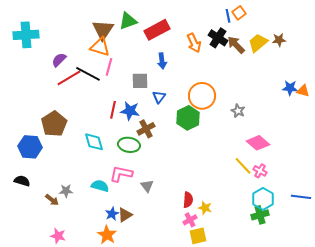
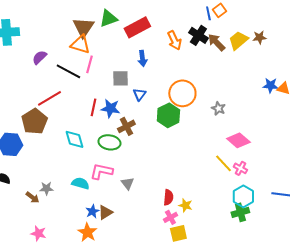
red line: (69, 78) -> (49, 98), moved

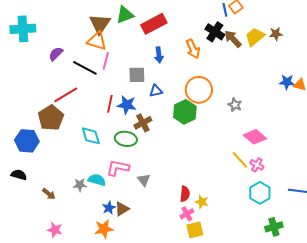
orange arrow: (174, 40) -> (193, 49), moved
blue triangle: (139, 94) -> (156, 91), turned 40
gray star: (46, 188) -> (80, 185), moved
green cross: (240, 212) -> (274, 227), moved
orange star: (87, 232) -> (104, 229), turned 30

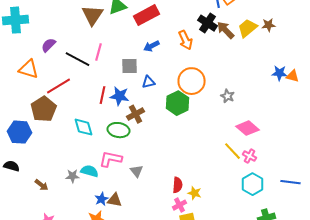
orange triangle: (97, 41) -> (28, 69), moved
blue arrow: (159, 55) -> (152, 46), turned 70
brown triangle: (122, 209) -> (114, 200), turned 42

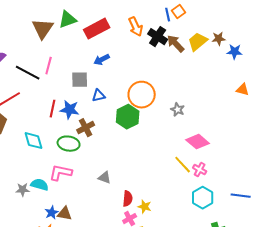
orange arrow: (186, 40) -> (136, 27), moved
blue star: (280, 73) -> (235, 52), moved
gray triangle: (136, 171) -> (105, 178), moved, turned -32

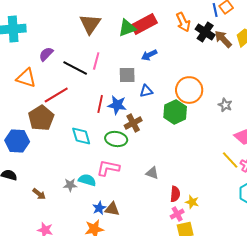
green triangle: (68, 20) -> (127, 28), moved

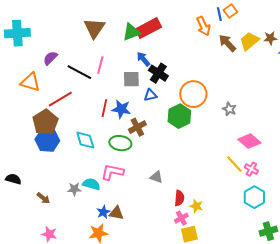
orange arrow: (183, 22) -> (203, 26), moved
black cross: (205, 32) -> (158, 73), moved
blue arrow: (149, 55) -> (143, 59), moved, turned 77
blue hexagon: (17, 141) -> (47, 140), moved

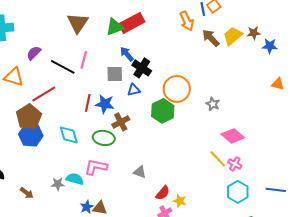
red semicircle: (179, 198) -> (163, 193), turned 35

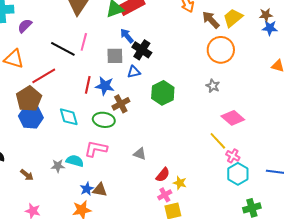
brown star: (254, 33) -> (266, 15), moved
purple semicircle: (34, 53) -> (25, 26), moved
orange circle: (177, 89) -> (221, 50), moved
pink cross: (235, 164) -> (233, 156), moved

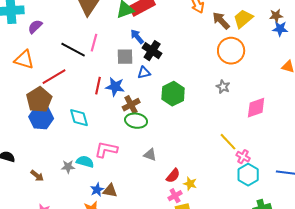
pink diamond: (233, 118) -> (256, 108), moved, turned -60
green ellipse: (104, 120) -> (136, 121), moved

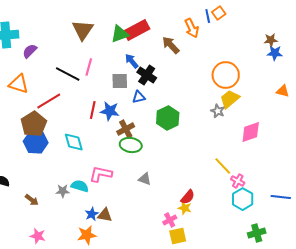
yellow trapezoid: (243, 19) -> (230, 99), moved
brown arrow: (221, 21) -> (171, 45), moved
red semicircle: (173, 176) -> (188, 197), moved

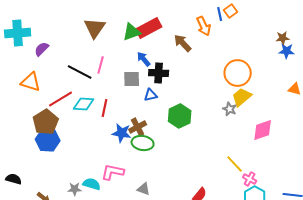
black cross: (147, 75) -> (159, 73), turned -30
blue star: (110, 111) -> (122, 133), moved
cyan diamond: (74, 142) -> (84, 104), moved, turned -70
gray triangle: (145, 179) -> (144, 189), moved

